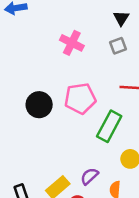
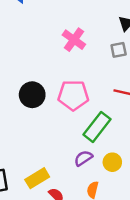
purple semicircle: (89, 176) -> (83, 158), moved

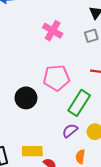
black circle: (32, 95) -> (26, 98), moved
yellow rectangle: (37, 178) -> (32, 151), turned 36

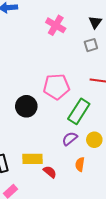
pink cross: (53, 31) -> (56, 25), moved

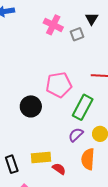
gray square: (91, 45) -> (77, 34), moved
orange semicircle: (80, 164) -> (88, 159), size x1.5

